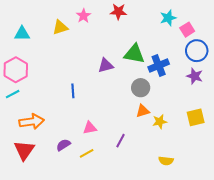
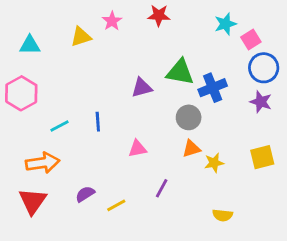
cyan line: (13, 94) -> (60, 126), moved
pink triangle: (90, 128) -> (138, 149), moved

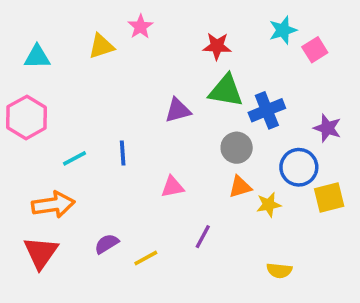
red star: (159, 15) -> (217, 46), moved
blue circle: (264, 68) -> (299, 167), moved

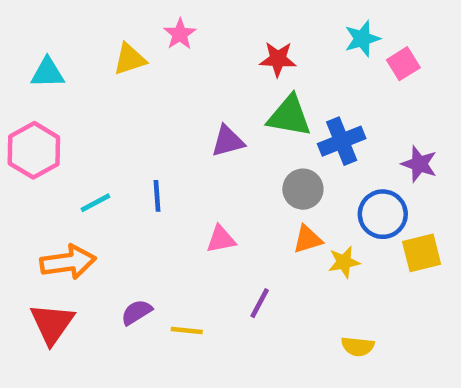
yellow line: (146, 258) -> (187, 330), turned 35

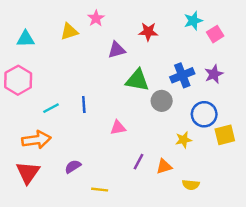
green triangle: (289, 116) -> (137, 80), moved
purple triangle: (228, 141) -> (117, 50), moved
purple star: (419, 164) -> (214, 74), moved, turned 30
orange triangle: (308, 239) -> (164, 167), moved
yellow line: (187, 330) -> (100, 190), moved

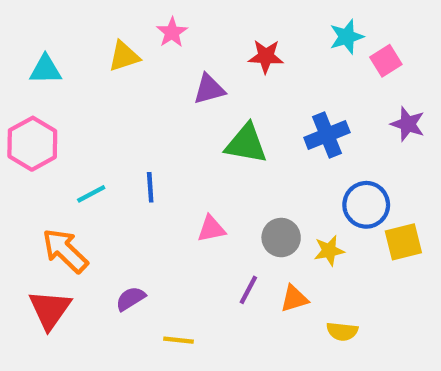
purple star: (214, 74) -> (408, 124), moved, turned -30
gray circle: (162, 101) -> (281, 238), moved
orange arrow: (36, 140) -> (65, 251), turned -128

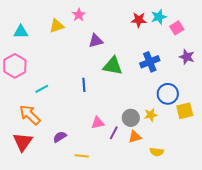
red star: (266, 56) -> (139, 20), moved
blue line: (150, 187) -> (84, 85), moved
pink triangle: (211, 229) -> (98, 123), moved
gray circle: (281, 238) -> (131, 118), moved

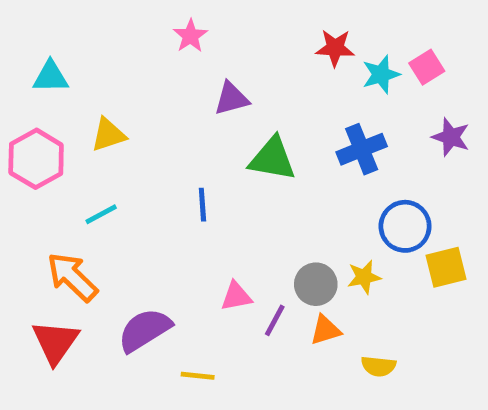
cyan star: (159, 17) -> (381, 74), moved
yellow triangle: (57, 26) -> (108, 135), moved
purple semicircle: (60, 137) -> (145, 330), size x1.6

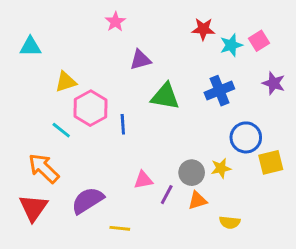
pink hexagon: (36, 159) -> (91, 108), moved
cyan line: (101, 214) -> (61, 130), turned 66

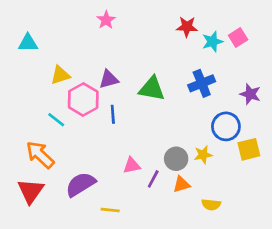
purple triangle: (140, 60) -> (109, 79), moved
purple star: (274, 83) -> (250, 94), moved

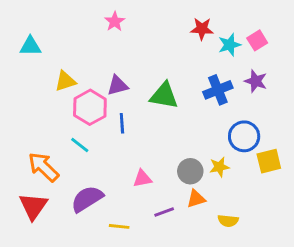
purple star: (250, 94) -> (256, 81), moved
cyan line: (56, 120) -> (80, 145), moved
purple line: (153, 179) -> (164, 212), moved, turned 42

